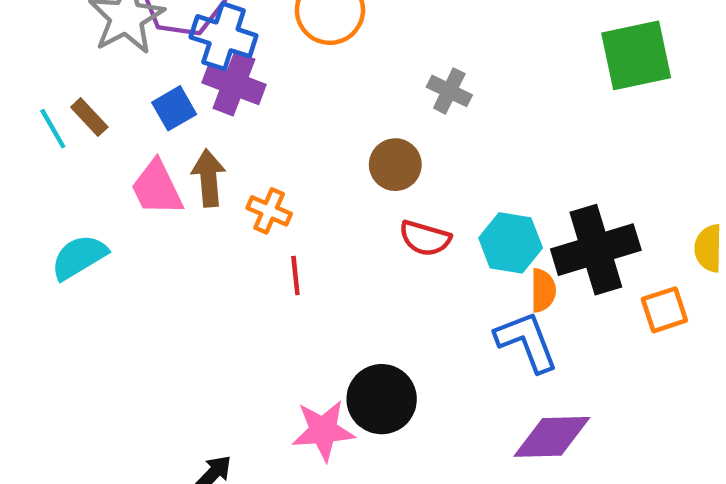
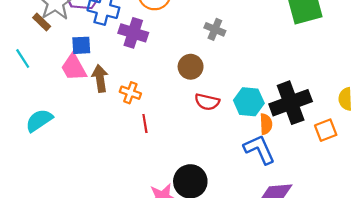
purple cross: (234, 84) -> (133, 33), moved
blue square: (174, 108) -> (81, 45), turned 30
brown rectangle: (89, 117) -> (42, 22), moved
pink trapezoid: (157, 188) -> (74, 67), moved

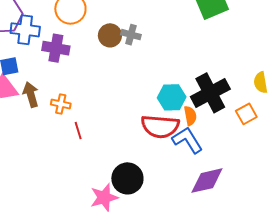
brown circle: (191, 67) -> (110, 35), moved
red semicircle: (207, 102) -> (160, 126), moved, size x1.6

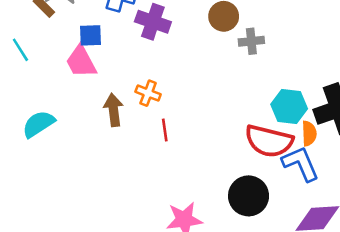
gray cross: (131, 35) -> (251, 41), moved, turned -30
brown arrow: (31, 95) -> (114, 110), moved
black circle: (127, 178) -> (249, 196), moved

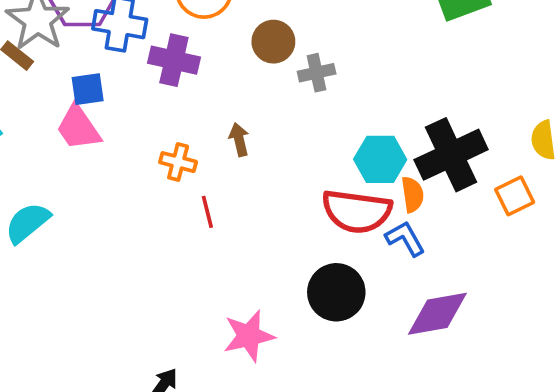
brown arrow: (114, 110) -> (239, 140), moved, size x0.7
blue L-shape: (301, 164) -> (405, 239), size x0.7

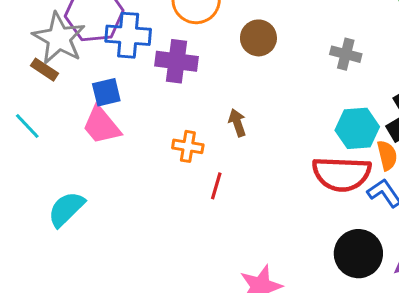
gray cross: (317, 73) -> (346, 54), moved, turned 32
red line: (207, 212) -> (216, 186), turned 36
black circle: (336, 292) -> (358, 254), moved

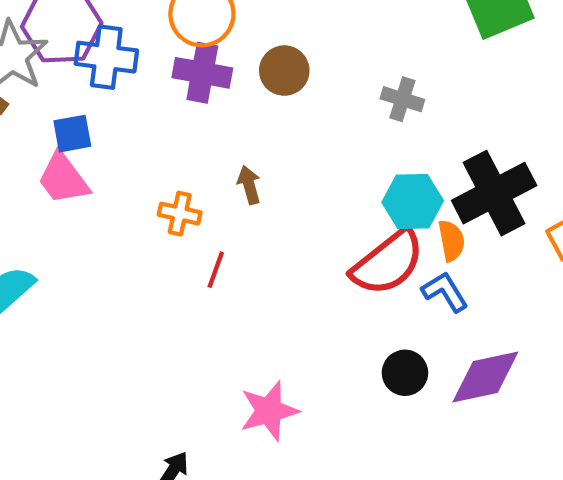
purple cross: (176, 61) -> (202, 73), moved
red semicircle: (342, 174) -> (388, 262), turned -44
black circle: (358, 254) -> (405, 373), size x0.7

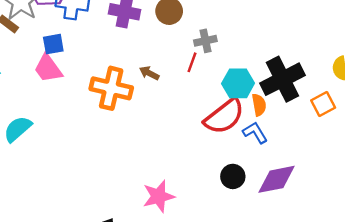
gray cross: (402, 99) -> (205, 41), moved, turned -30
brown arrow: (249, 185) -> (149, 73), turned -48
orange cross: (180, 214) -> (111, 88), size x1.8
red line: (216, 270) -> (192, 62), moved

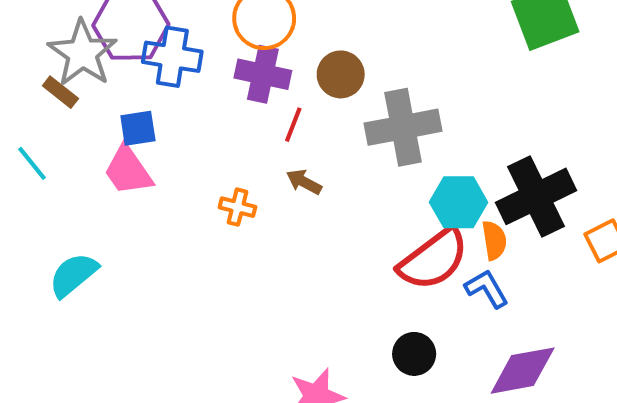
gray cross: (205, 41) -> (403, 127), size x1.8
red line: (192, 62) -> (293, 125), moved
orange cross: (111, 88) -> (237, 207), size x0.5
black circle: (233, 176) -> (414, 354), moved

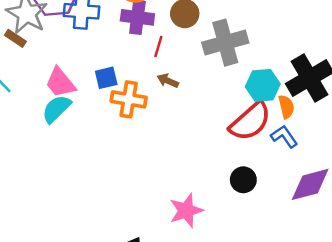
blue square: (138, 128) -> (106, 78), moved
orange cross: (237, 207) -> (129, 99), size x1.6
cyan semicircle: (73, 275) -> (56, 109), moved

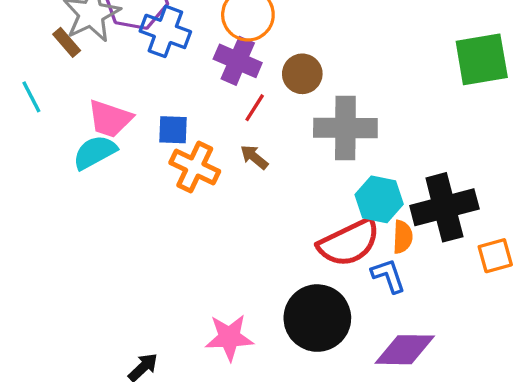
pink trapezoid: (60, 83) -> (110, 119), turned -48
black circle: (243, 180) -> (317, 318), size x1.8

